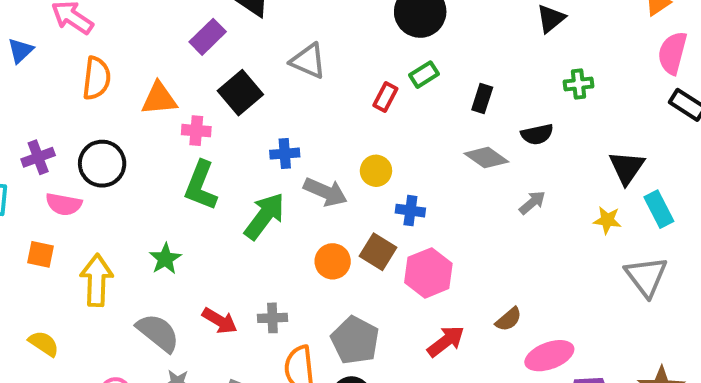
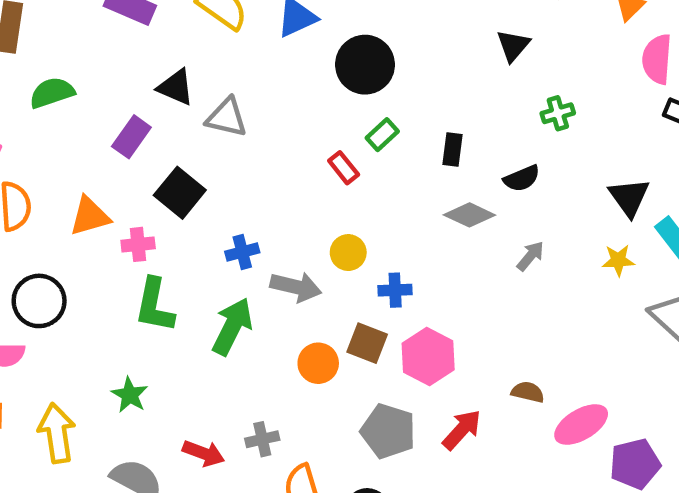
gray triangle: (308, 61) -> (227, 117), moved
red rectangle: (385, 97) -> (344, 168), turned -56
brown semicircle: (509, 319) -> (528, 392), turned -116
gray pentagon: (355, 340) -> (388, 431), moved

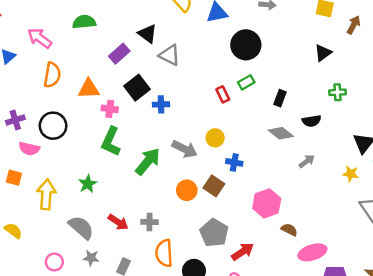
blue cross: (242, 252) -> (161, 104), moved
pink hexagon: (428, 356) -> (267, 203), moved
red arrow: (462, 430) -> (243, 252), moved

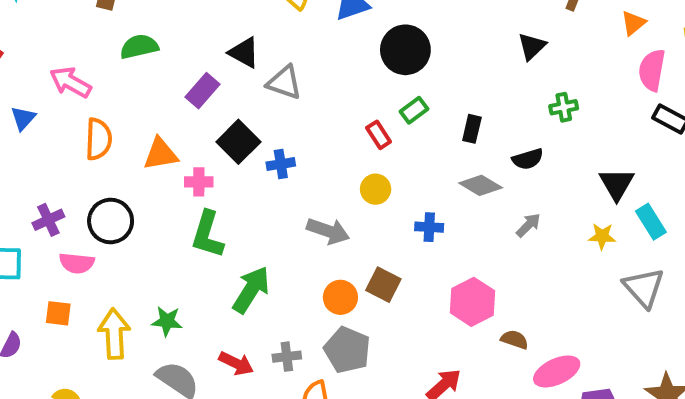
yellow circle: (215, 138) -> (376, 189), moved
green arrow: (148, 161) -> (251, 290), moved
blue cross: (234, 162) -> (429, 227), moved
green star: (88, 184) -> (167, 321), moved, turned -30
gray pentagon: (214, 233) -> (347, 350), moved

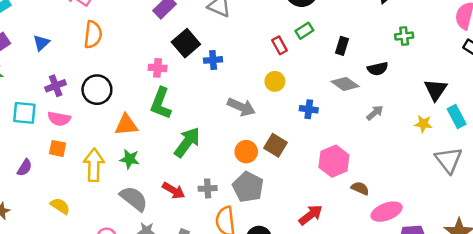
blue triangle: (23, 118) -> (41, 43), moved
orange triangle: (160, 154) -> (126, 125), moved
pink semicircle: (77, 263) -> (59, 119), moved

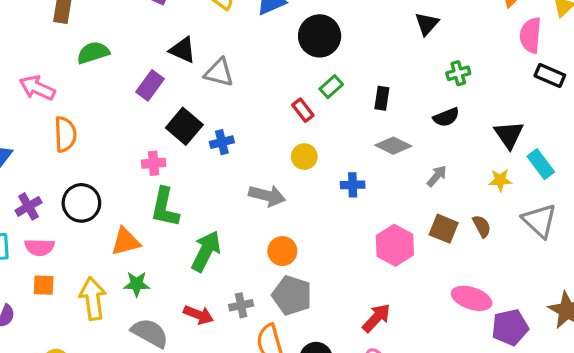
black semicircle: (378, 69) -> (446, 117), moved
brown square: (275, 145) -> (444, 229), moved
brown semicircle: (360, 188) -> (482, 226), moved, turned 48
pink ellipse: (387, 212) -> (472, 298), turned 48

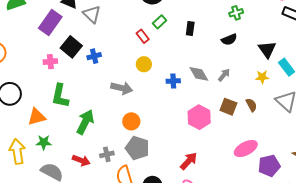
gray triangle: (219, 73) -> (92, 14), turned 30
purple rectangle: (150, 85) -> (50, 22), size x1.4
gray diamond: (393, 146) -> (199, 74), moved, turned 35
pink cross: (154, 163) -> (50, 62), moved
pink ellipse: (472, 298) -> (246, 149), turned -45

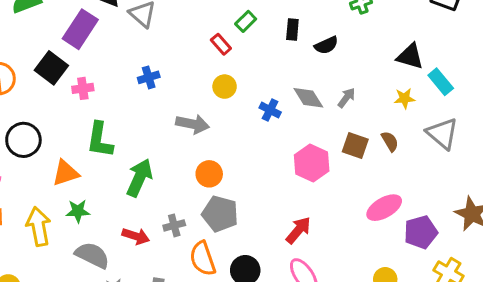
black semicircle: (229, 39) -> (326, 45), moved
black square: (71, 47) -> (51, 68), moved
black triangle: (267, 50) -> (410, 56), turned -36
blue cross: (173, 81) -> (270, 110), turned 32

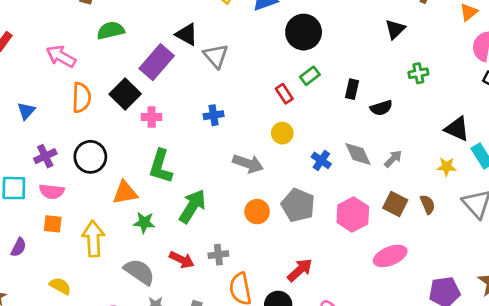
pink ellipse: (384, 208) -> (390, 256), moved
green star: (78, 211) -> (144, 222), moved
gray pentagon: (220, 214) -> (298, 205), moved
red arrow: (298, 230) -> (300, 270), moved

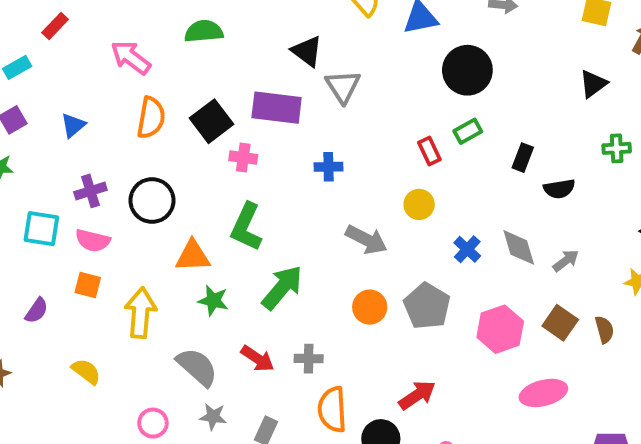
purple rectangle: (157, 62) -> (277, 108), moved, turned 48

